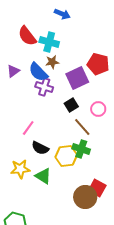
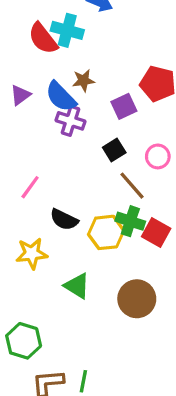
cyan cross: (49, 42) -> (67, 30), moved
purple square: (77, 78) -> (124, 106), size x0.7
pink line: (28, 128) -> (30, 187), moved
green triangle: (43, 176) -> (77, 286), moved
red square: (97, 188) -> (156, 232), moved

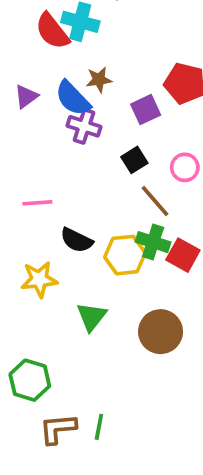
pink line: (30, 187) -> (37, 203), turned 50
green triangle: (77, 286) -> (91, 317), turned 36

